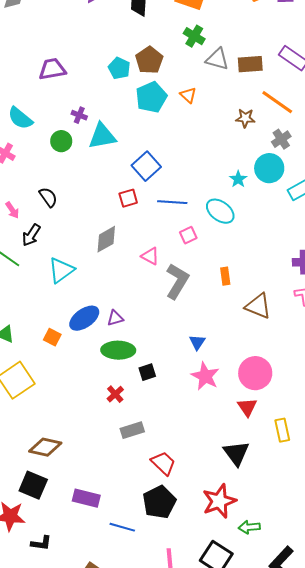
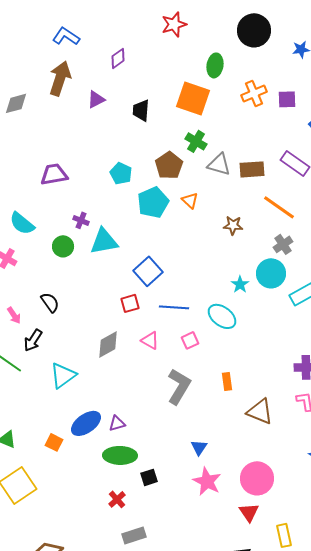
brown pentagon: (149, 60) -> (169, 165), moved
brown star: (245, 118) -> (233, 225), moved
pink triangle: (150, 256) -> (150, 340), moved

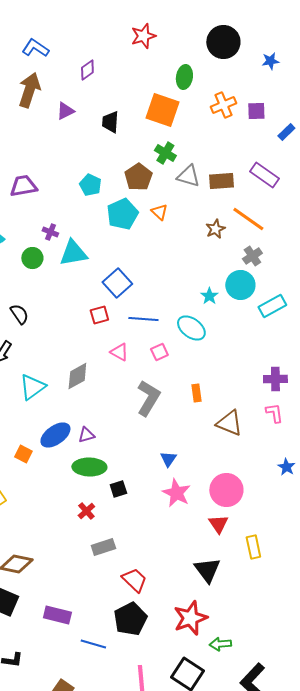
brown star: (233, 225) -> (215, 229), moved, turned -30
gray diamond: (108, 344) -> (77, 376), moved

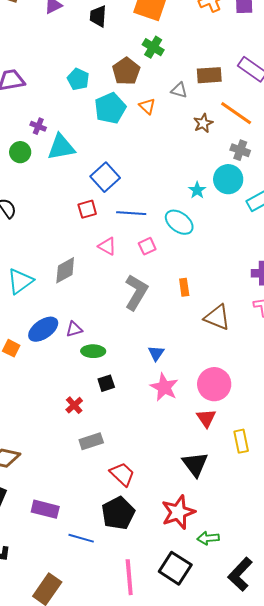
gray triangle: (188, 176) -> (179, 90), moved, size x0.7
gray cross: (252, 256) -> (240, 150), turned -36
green ellipse: (89, 467) -> (93, 351), moved, size x0.7

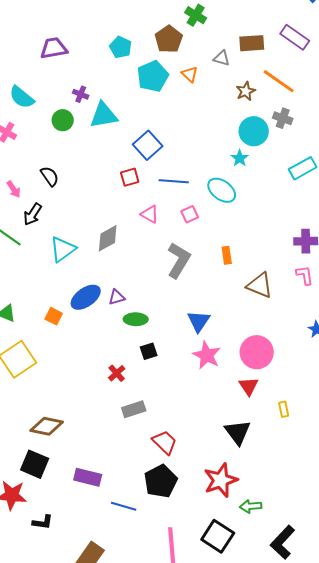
cyan circle: (228, 179) -> (254, 131), moved
blue triangle: (156, 353) -> (199, 321), size x1.4
yellow rectangle: (241, 441) -> (284, 409), size x0.7

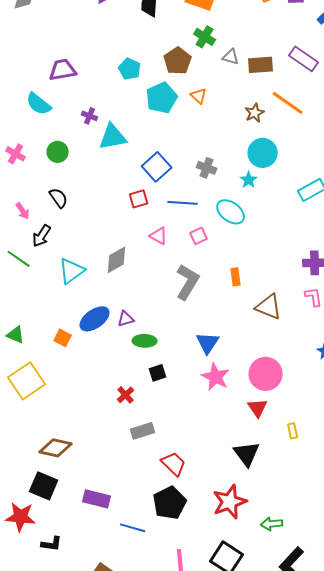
gray triangle: (222, 58) -> (231, 57), moved
cyan semicircle: (22, 97) -> (39, 104), moved
gray cross: (283, 118) -> (207, 168), moved
green circle: (63, 120) -> (58, 152), moved
green arrow: (251, 506) -> (272, 524), moved

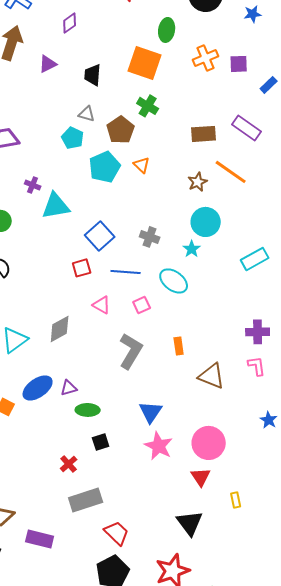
gray triangle: (231, 57) -> (87, 114), moved
gray rectangle: (143, 431) -> (86, 500), size x1.4
purple rectangle: (97, 499) -> (40, 539), moved

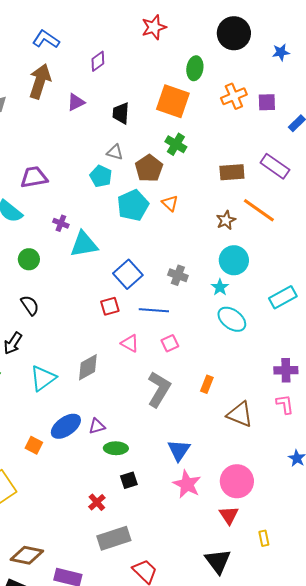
cyan ellipse: (174, 281) -> (232, 319), moved
orange rectangle: (179, 346) -> (207, 384), turned 30

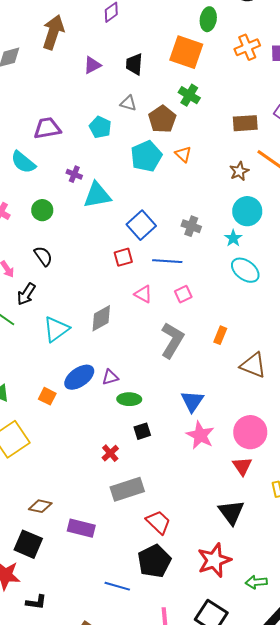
purple triangle: (76, 102) -> (92, 65), moved
cyan pentagon: (101, 176) -> (100, 127), moved
brown diamond: (27, 555) -> (40, 506), size x0.7

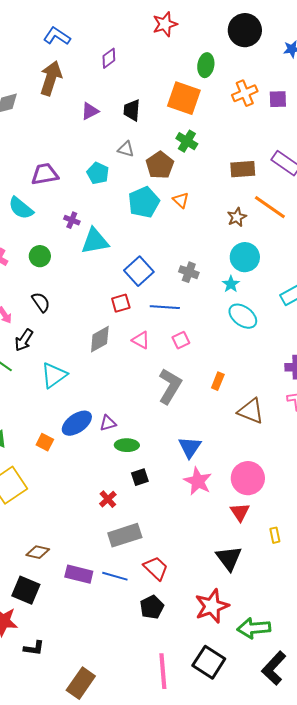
gray diamond: (101, 318) -> (100, 339), moved
black pentagon: (154, 561) -> (152, 607), size x0.7
green arrow: (256, 582) -> (254, 628), size x1.5
blue line: (117, 586) -> (115, 576), moved

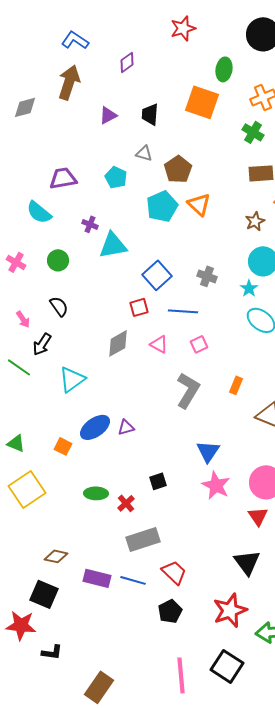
green cross: (187, 141) -> (253, 132), moved
orange triangle: (181, 200) -> (199, 204), size x1.4
green ellipse: (127, 445) -> (96, 493), moved

